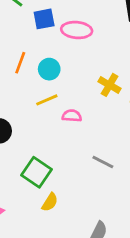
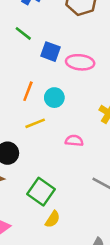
blue square: (44, 19) -> (50, 52), turned 30
yellow line: (47, 100) -> (35, 123), moved

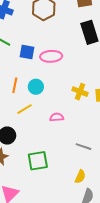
green square: (41, 192) -> (38, 161), turned -35
yellow semicircle: (53, 219) -> (80, 177), moved

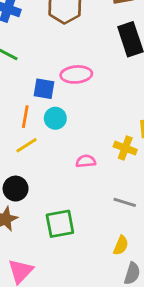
blue square: (27, 52) -> (44, 89), moved
yellow cross: (80, 92) -> (125, 148), moved
yellow line: (24, 109) -> (27, 145), moved

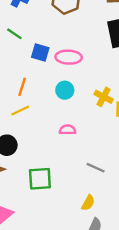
blue square: (44, 89) -> (40, 53), moved
cyan circle: (55, 118) -> (65, 90), moved
yellow cross: (125, 148) -> (104, 97), moved

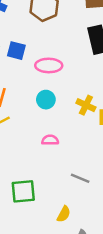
blue square: (40, 53) -> (16, 51), moved
yellow semicircle: (88, 203) -> (64, 214), moved

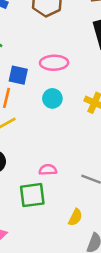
blue square: (16, 51) -> (18, 75), moved
pink semicircle: (50, 140) -> (48, 170), moved

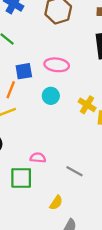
blue square: (18, 75) -> (24, 71), turned -30

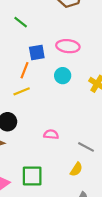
green square: (21, 178) -> (32, 176), moved
yellow semicircle: (56, 203) -> (76, 169), moved

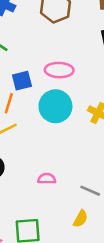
cyan circle: (63, 76) -> (55, 106), size x1.6

